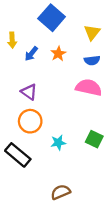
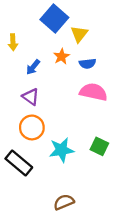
yellow triangle: (92, 32) -> (79, 34), moved
blue arrow: (31, 54) -> (33, 67), moved
blue semicircle: (92, 60) -> (88, 64), moved
cyan star: (58, 143) -> (61, 150), size x1.5

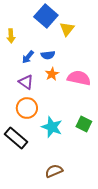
orange star: (61, 56) -> (52, 74), moved
blue semicircle: (88, 64) -> (48, 55), moved
cyan star: (61, 150) -> (52, 127), turned 30

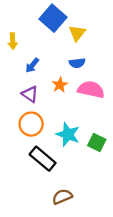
blue semicircle: (48, 55) -> (77, 63), moved
cyan star: (52, 127) -> (68, 134), moved
black rectangle: (16, 138) -> (43, 159), moved

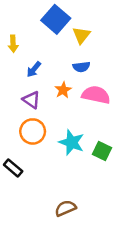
black rectangle: (43, 159) -> (13, 168), moved, size x0.7

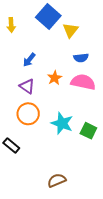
yellow arrow: (13, 44) -> (11, 25), moved
blue semicircle: (81, 67) -> (81, 58), moved

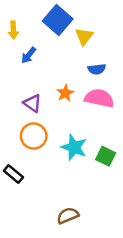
blue arrow: (29, 60) -> (29, 55), moved

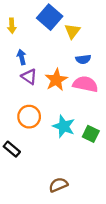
blue arrow: (29, 55) -> (22, 57), moved, turned 128
orange star: (65, 93) -> (56, 80), size x1.5
purple triangle: (32, 103) -> (29, 77), moved

